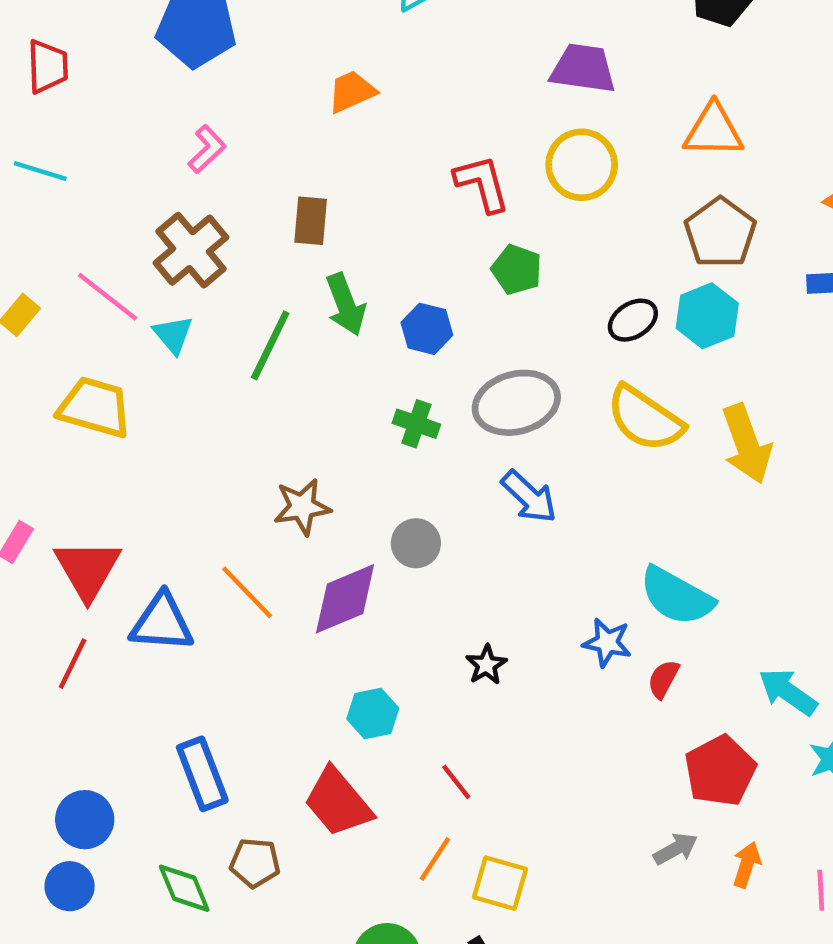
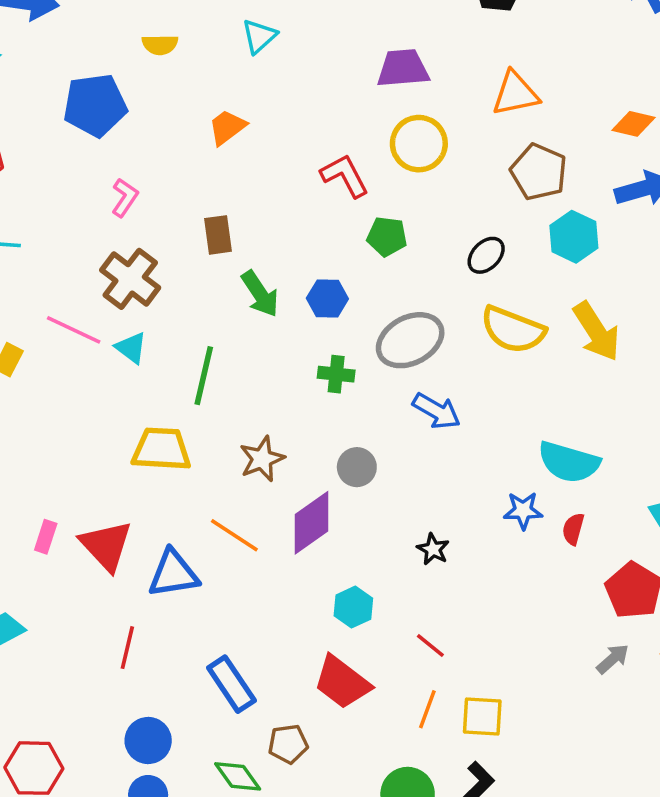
cyan hexagon: (707, 316) -> (574, 237), moved
green line: (270, 345) -> (204, 376), moved
yellow trapezoid: (95, 407) -> (161, 449), moved
red line: (73, 664) -> (127, 648), moved

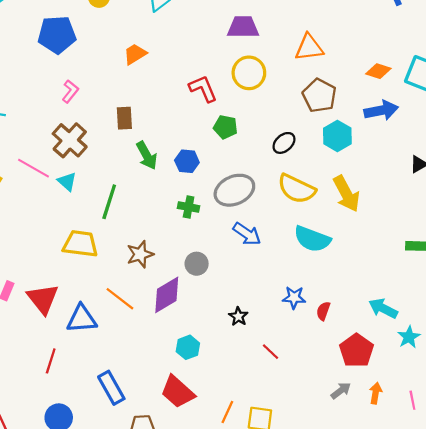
cyan semicircle: (569, 462) -> (312, 239), moved
red line: (430, 646) -> (271, 352), moved

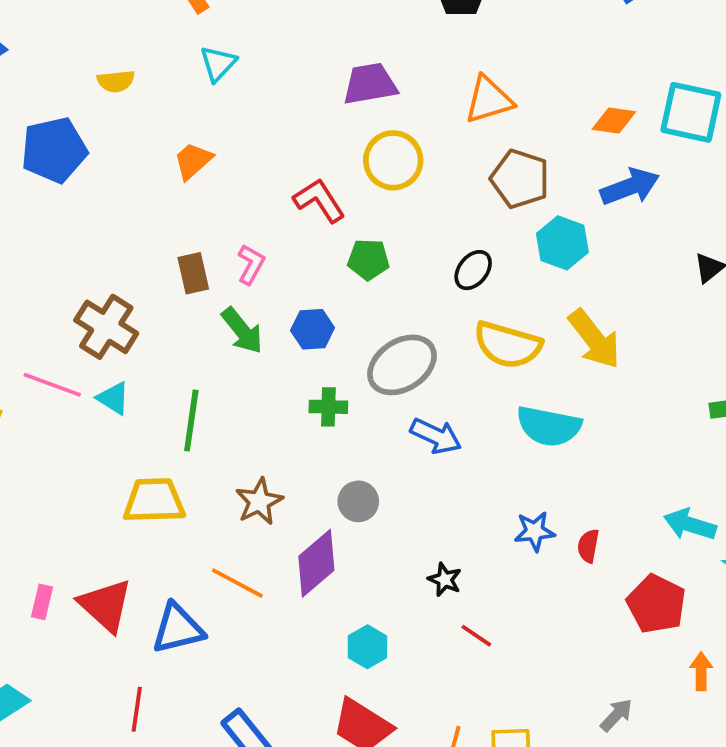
pink L-shape: (70, 91) -> (251, 264), moved
red line: (271, 352) -> (476, 636), moved
gray arrow: (341, 391) -> (616, 715), moved

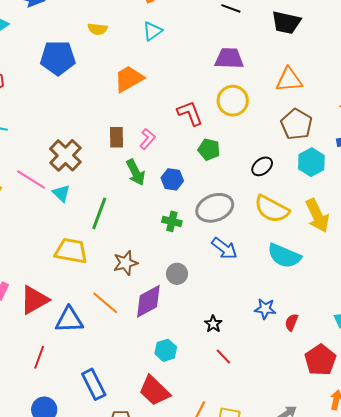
orange trapezoid: (193, 161) -> (129, 79), size x1.4
red triangle: (105, 605) -> (34, 300), turned 36

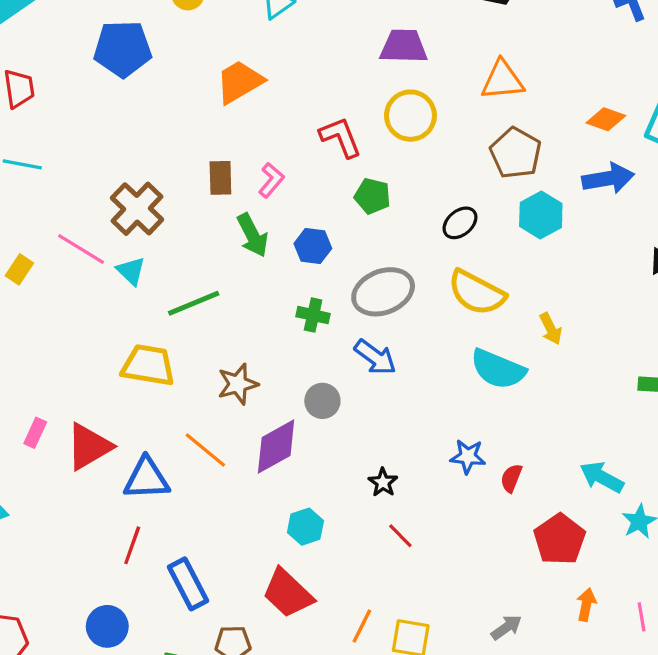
green line: (99, 213) -> (194, 303), turned 48
yellow arrow: (317, 216) -> (551, 329), moved, size x0.6
blue arrow: (224, 248) -> (375, 357), moved
red line: (39, 357) -> (132, 545), moved

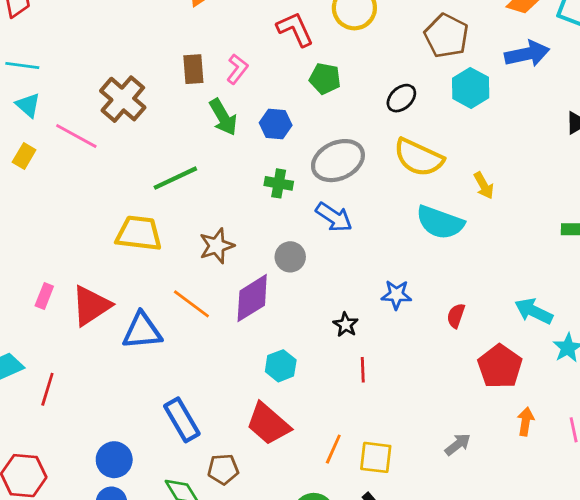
cyan triangle: (131, 271) -> (28, 105), moved
blue star: (468, 457) -> (396, 295), moved
red line: (400, 536) -> (363, 370), turned 45
red line: (132, 545) -> (47, 389), moved

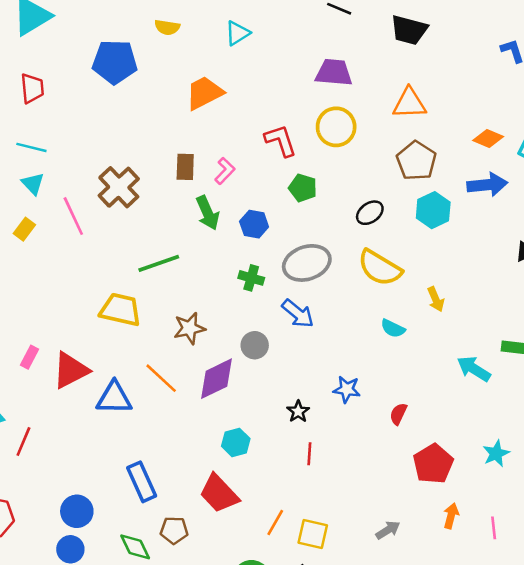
pink line: (76, 136) -> (73, 216), turned 30
cyan semicircle: (440, 222) -> (393, 328), size x0.6
cyan arrow: (534, 311) -> (474, 369), moved

